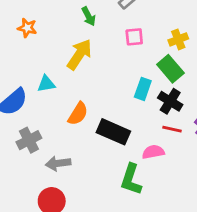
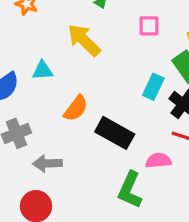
yellow arrow: (79, 54) -> (84, 40), turned -84

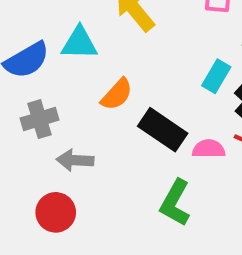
cyan triangle: (43, 70) -> (79, 43), size x1.4
pink semicircle: (158, 161) -> (209, 149), moved

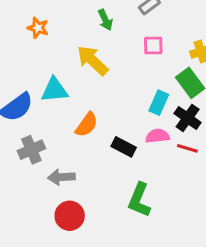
black rectangle: (163, 130) -> (124, 147), size x0.7
pink semicircle: (209, 149) -> (157, 136), moved
red circle: (56, 212) -> (70, 216), moved

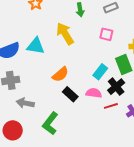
orange semicircle: (87, 125) -> (60, 74), moved
red line: (187, 148) -> (111, 106), turned -48
green L-shape: (139, 200) -> (50, 123), moved
red circle: (70, 216) -> (13, 130), moved

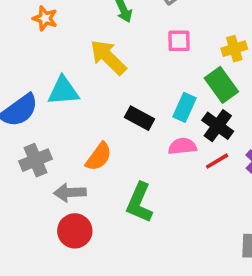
orange semicircle: (60, 74) -> (99, 157), moved
black rectangle: (70, 94) -> (140, 118), moved
green L-shape: (50, 123) -> (139, 203), moved
red circle: (13, 130) -> (75, 231), moved

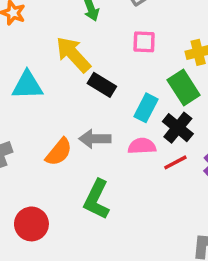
black rectangle: (140, 118) -> (102, 85), moved
gray arrow: (70, 193) -> (95, 139), moved

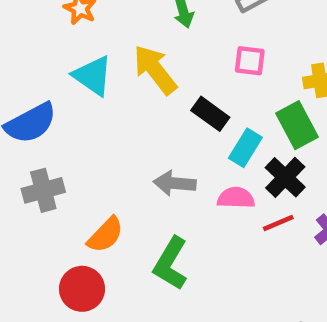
cyan triangle: (27, 85) -> (93, 76), moved, turned 32
black rectangle: (102, 85) -> (210, 114), moved
orange semicircle: (59, 152) -> (105, 235), moved

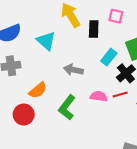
cyan triangle: (93, 76) -> (46, 41), moved
black rectangle: (210, 114) -> (94, 29), moved, turned 49
pink semicircle: (236, 198) -> (99, 96), moved

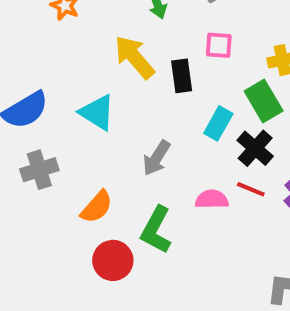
gray arrow: (73, 70) -> (157, 158), turned -60
red line: (120, 94) -> (251, 189), turned 48
red circle: (24, 115) -> (113, 260), moved

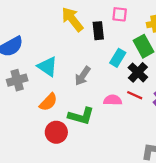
cyan triangle: (97, 112) -> (47, 66), moved
green L-shape: (156, 230) -> (81, 116), turned -105

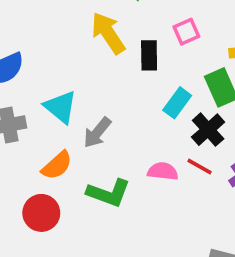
pink square: (120, 14) -> (186, 32), turned -35
gray arrow: (83, 76) -> (97, 133), moved
red circle: (56, 132) -> (41, 213), moved

